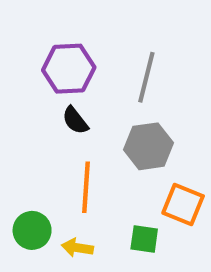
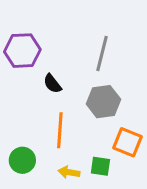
purple hexagon: (69, 69) -> (22, 51), moved
yellow arrow: (77, 248) -> (69, 172), moved

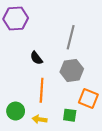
purple hexagon: (22, 51) -> (16, 18), moved
yellow arrow: (69, 172) -> (40, 119), moved

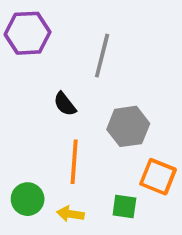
gray line: (71, 37) -> (102, 56), moved

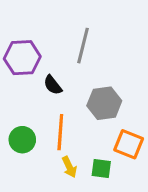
purple hexagon: (28, 33) -> (22, 58), moved
green circle: (28, 199) -> (22, 140), moved
yellow arrow: (70, 214) -> (69, 167), moved, turned -125

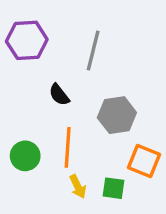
purple hexagon: (22, 58) -> (27, 40), moved

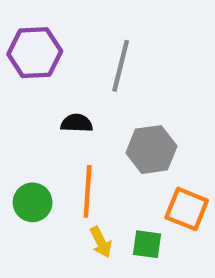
black semicircle: (59, 95) -> (77, 123), turned 130

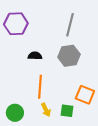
gray line: (121, 66) -> (70, 25), moved
gray hexagon: (151, 150) -> (69, 56), moved
green circle: (33, 202) -> (15, 113), moved

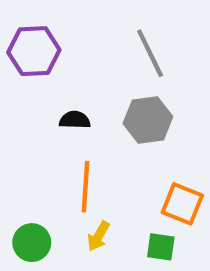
gray line: (70, 25) -> (150, 53), turned -40
yellow arrow: (46, 110) -> (98, 236), turned 56
green square: (67, 111) -> (161, 247), moved

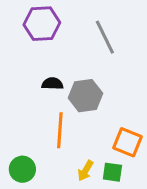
purple hexagon: (34, 51) -> (42, 24), moved
gray hexagon: (148, 120) -> (85, 96), moved
yellow arrow: (98, 236) -> (85, 171), moved

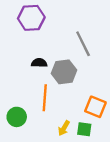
gray line: (105, 37) -> (83, 44), moved
green circle: (22, 169) -> (17, 117), moved

